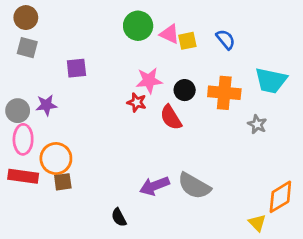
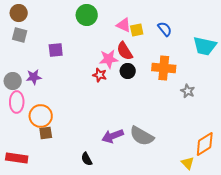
green circle: (138, 26) -> (87, 15), moved
cyan trapezoid: (271, 80) -> (205, 46), moved
black circle: (185, 90) -> (128, 71), moved
red semicircle: (171, 117) -> (125, 51), moved
red rectangle: (23, 176) -> (17, 158), moved

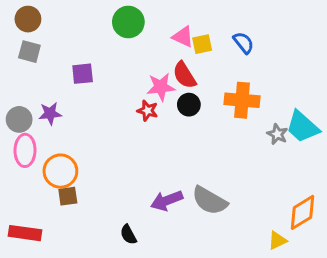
cyan trapezoid: (205, 46) -> (303, 127), moved, turned 30
yellow triangle: (188, 163) -> (277, 240), turned 48

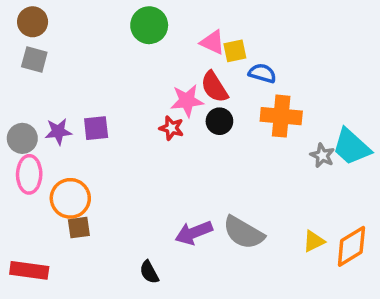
blue semicircle: (243, 43) -> (262, 73), moved, turned -35
purple square: (83, 74) -> (96, 128), moved
yellow triangle: (277, 240) -> (314, 241), moved

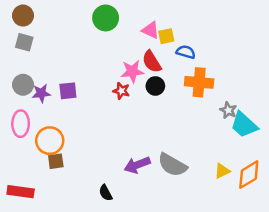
gray circle: (22, 138) -> (23, 85), moved
cyan trapezoid: (351, 147) -> (244, 125), moved

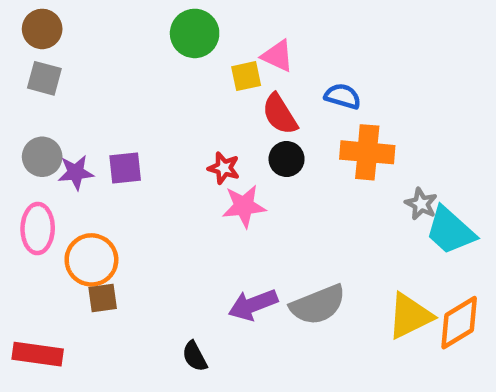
yellow square: (166, 36) -> (246, 76), moved
pink star: (132, 71) -> (244, 206), moved
gray semicircle: (172, 165) -> (318, 305), turned -52
yellow triangle: (222, 171) -> (410, 316), size x1.6

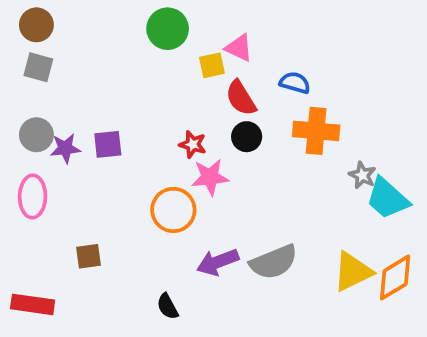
orange circle: (91, 260) -> (173, 210), moved

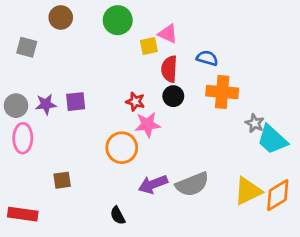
brown circle: (36, 25) -> (61, 17), moved
red semicircle: (241, 98) -> (169, 69), turned 35
gray circle: (36, 135) -> (16, 106), moved

